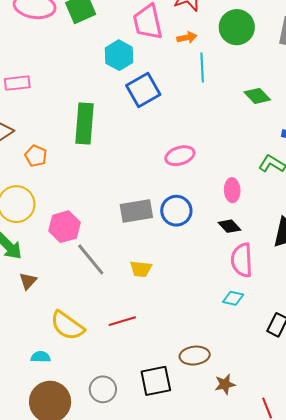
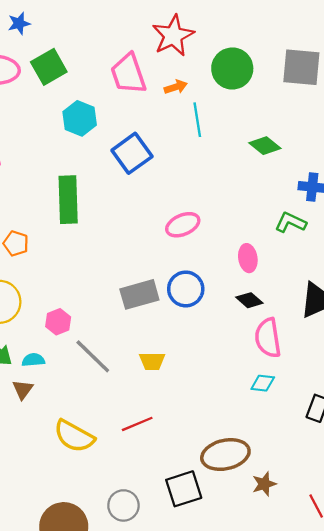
cyan hexagon: (119, 55) -> (80, 118), moved
pink hexagon: (64, 227) -> (58, 322), size x0.7
brown ellipse: (195, 356) -> (225, 455), size x1.4
cyan semicircle: (41, 357) -> (33, 360), moved

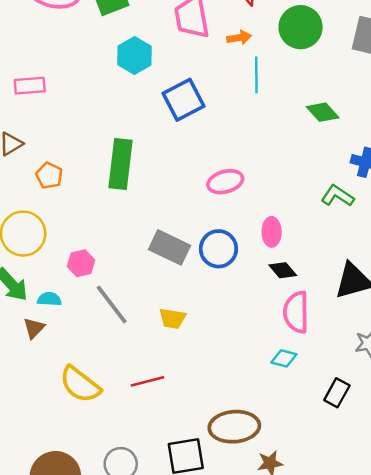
green rectangle: (68, 200) -> (120, 164), moved
pink ellipse: (248, 258) -> (272, 232), moved
gray rectangle: (139, 294) -> (170, 247), turned 33

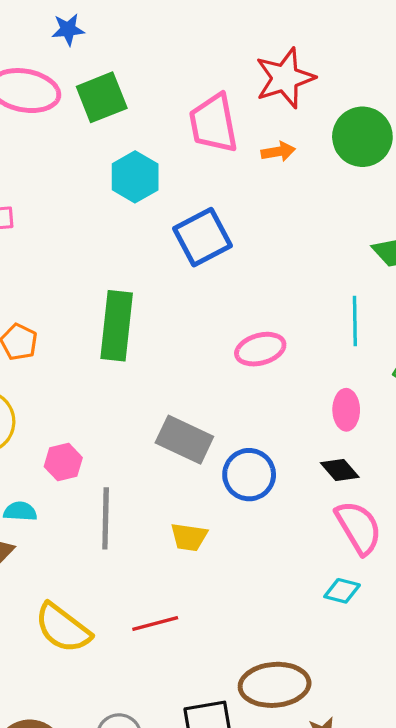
cyan line: (256, 75) -> (355, 321), moved
pink ellipse: (272, 232) -> (346, 410), moved
blue circle: (218, 249) -> (249, 475), moved
gray line: (112, 305) -> (106, 518), turned 39
pink semicircle: (296, 312) -> (359, 527), turned 150

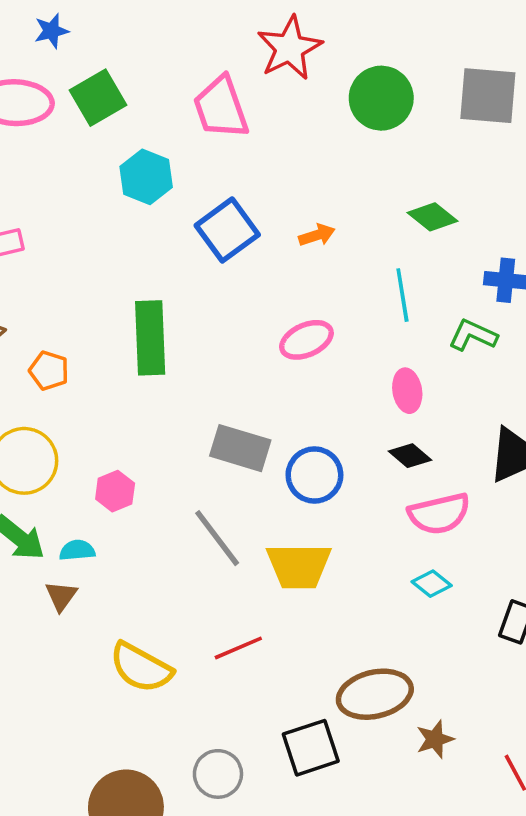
orange arrow: (278, 152) -> (317, 235), moved
gray line: (106, 518) -> (217, 538), moved, turned -30
pink semicircle: (359, 527) -> (439, 514), turned 116
yellow trapezoid: (189, 537) -> (299, 566), moved, size x1.6
cyan diamond: (342, 591) -> (432, 584), turned 33

